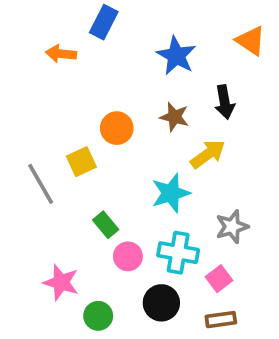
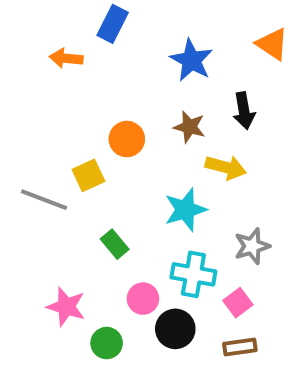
yellow arrow: (208, 154) -> (226, 167), turned 51
gray line: (41, 184) -> (44, 200), turned -39
pink circle: (128, 256) -> (143, 299), moved

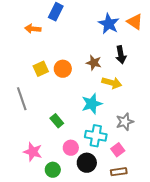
blue star: (191, 60) -> (109, 24), moved
yellow square: (88, 175) -> (41, 69), moved
gray line: (44, 200) -> (22, 99), turned 50

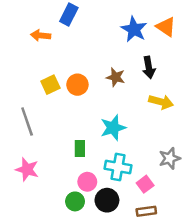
yellow arrow: (112, 83) -> (161, 102), moved
green rectangle: (57, 121) -> (80, 149), moved, turned 40
gray star: (125, 122) -> (170, 158), moved
pink star: (33, 152) -> (27, 169), moved
green circle: (53, 170) -> (75, 201), moved

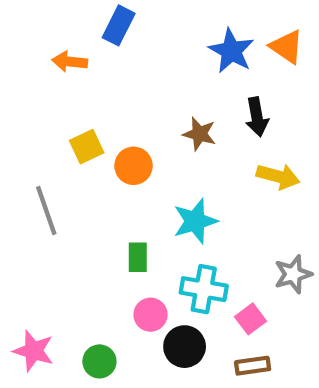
orange circle: (77, 85) -> (133, 166), moved
pink star: (27, 169) -> (34, 351), moved
green circle: (75, 201) -> (99, 361), moved

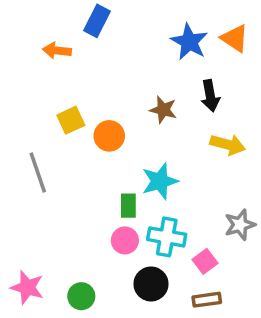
green rectangle: (138, 257) -> (128, 206), moved
pink circle: (151, 315) -> (125, 240), moved

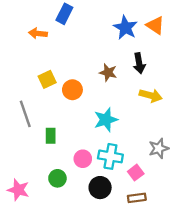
green rectangle: (128, 206) -> (51, 136), moved
green circle: (81, 296) -> (57, 178), moved

